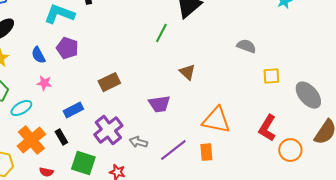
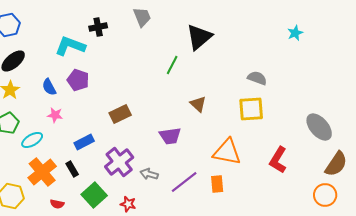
yellow square: (271, 76) -> (251, 109), moved, size x1.5
orange circle: (290, 150) -> (325, 195), moved
green square: (83, 163) -> (94, 195), turned 30

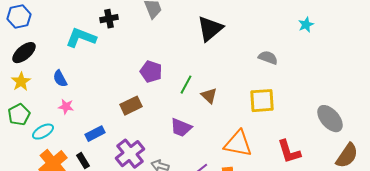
green line: (172, 65) -> (186, 85), moved
gray semicircle: (257, 78) -> (268, 58), moved
purple pentagon: (78, 80) -> (151, 72), moved
purple trapezoid: (170, 136) -> (181, 128), turned 30
red L-shape: (278, 160) -> (289, 152), turned -48

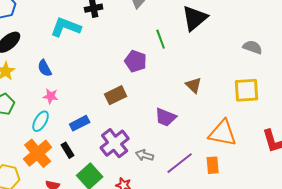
green line: (186, 85) -> (161, 39), moved, turned -48
cyan ellipse: (43, 132) -> (41, 121), moved, turned -30

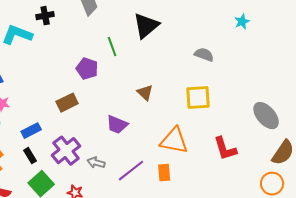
black rectangle: (68, 150) -> (30, 156), moved

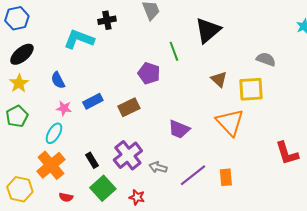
brown triangle: (145, 93) -> (219, 79), moved
yellow square: (198, 98) -> (251, 89), moved
blue rectangle: (31, 131) -> (93, 101), moved
orange triangle: (174, 141) -> (230, 122), moved, turned 36

